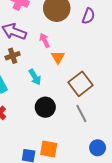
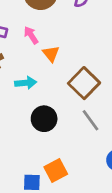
cyan arrow: (35, 77) -> (26, 83), turned -56
orange square: (49, 149) -> (56, 171), turned -30

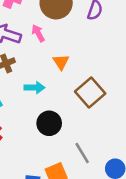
pink arrow: (31, 35) -> (38, 33), moved
gray line: (90, 120) -> (82, 153), moved

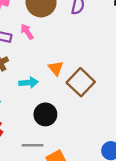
orange triangle: (61, 62) -> (56, 68), moved
gray line: (82, 153) -> (33, 145), moved, turned -54

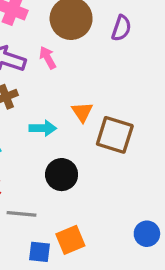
brown square: (81, 82) -> (115, 135), turned -32
gray line: (33, 145) -> (22, 214), moved

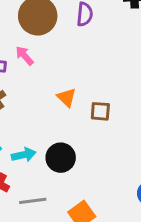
cyan arrow: (43, 128) -> (24, 155), moved
brown square: (115, 135) -> (100, 111), size x0.6

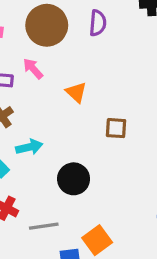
orange triangle: (67, 97) -> (76, 92), moved
cyan arrow: (24, 155) -> (29, 147), moved

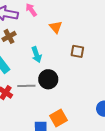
cyan arrow: (29, 147) -> (37, 55), moved, turned 77
gray line: (44, 226) -> (26, 86), moved

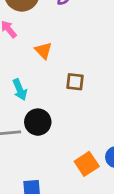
orange square: (58, 118) -> (87, 164), moved

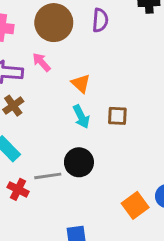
cyan arrow: (20, 90) -> (81, 117), moved

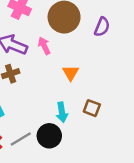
cyan arrow: (81, 117) -> (62, 112), moved
gray line: (48, 176) -> (21, 139), turned -40

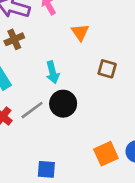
cyan arrow: (62, 112) -> (53, 72), moved

